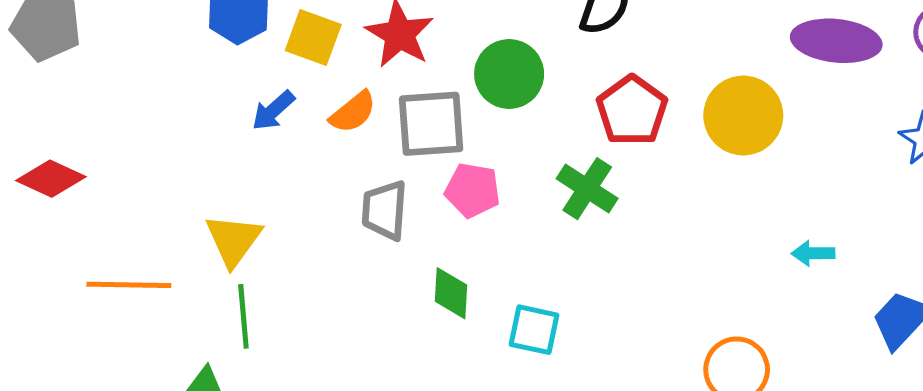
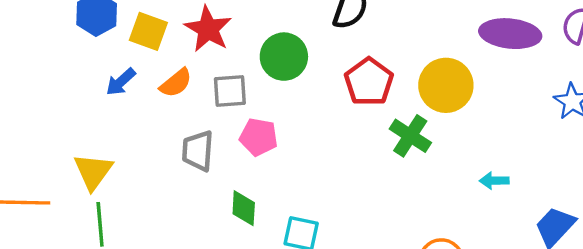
gray square: (431, 124) -> (230, 91), size x0.7
green cross: (587, 189) -> (410, 136), moved

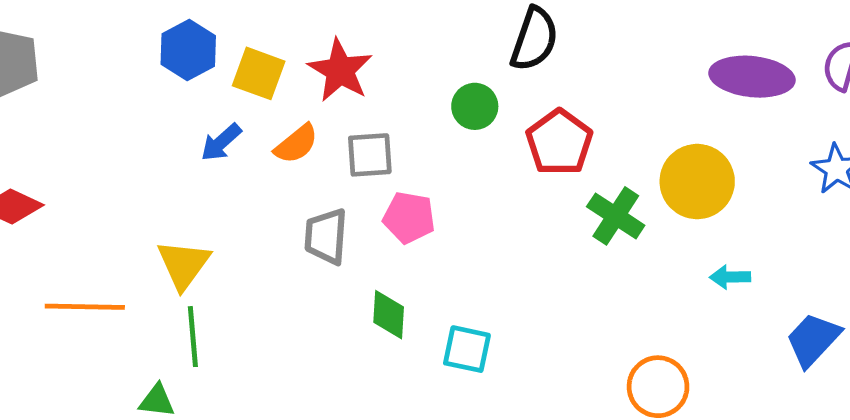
green circle: (284, 57) -> (475, 106), moved, size x0.7
yellow circle: (446, 85) -> (697, 182), moved

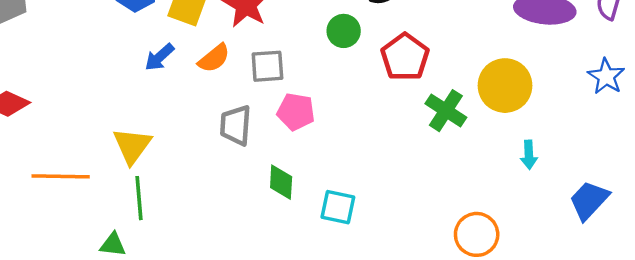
cyan arrow: (730, 277) -> (529, 155), turned -92

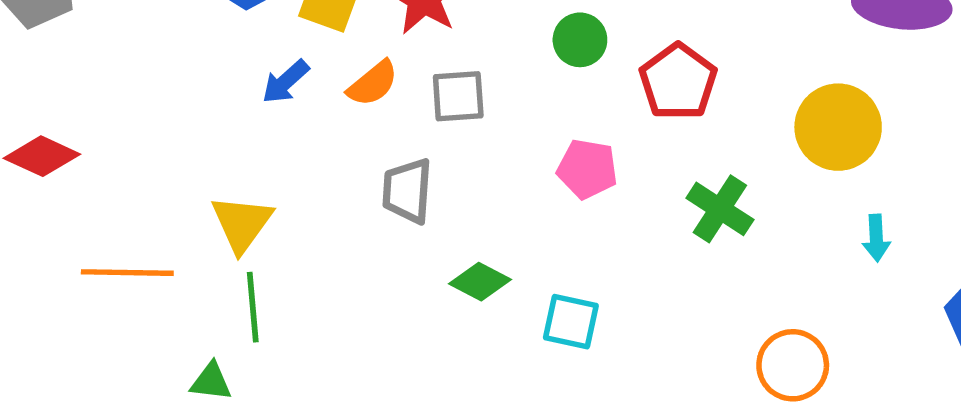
green cross: (446, 111) -> (720, 209), moved
pink pentagon: (296, 112) -> (587, 169), moved
green diamond: (281, 182) -> (480, 282), turned -66

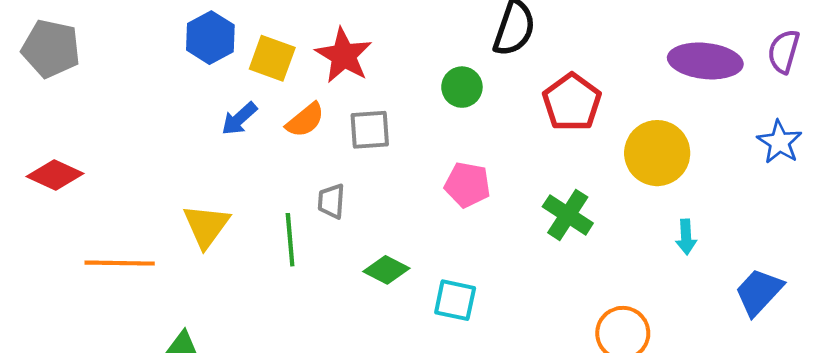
red pentagon: (678, 82) -> (572, 102), moved
gray trapezoid: (407, 191) -> (331, 201), size x0.7
green line: (253, 307) -> (290, 240), moved

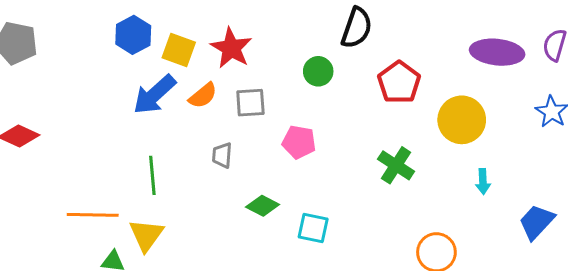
blue arrow: (239, 119) -> (154, 95), size x1.6
pink pentagon: (467, 185) -> (299, 142), moved
yellow triangle: (206, 226) -> (146, 235), moved
green line: (290, 240) -> (152, 175), moved
orange line: (120, 263) -> (93, 215), moved

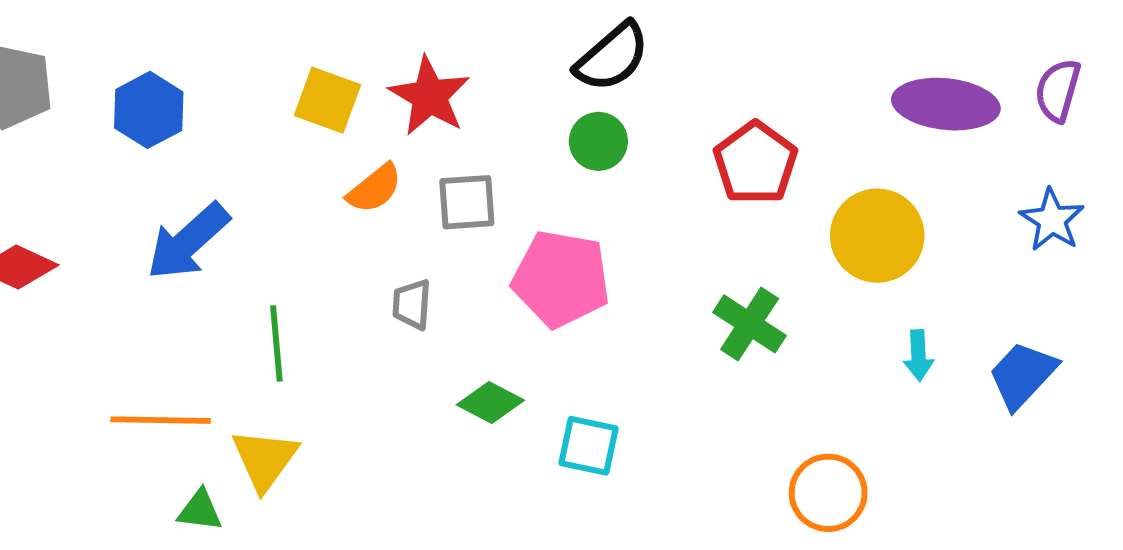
black semicircle: (357, 28) -> (612, 57), moved, turned 30
blue hexagon: (133, 35) -> (149, 110), moved
blue arrow: (154, 95) -> (188, 242), moved
pink pentagon: (299, 142) -> (561, 279), size x1.5
blue trapezoid: (537, 222) -> (1022, 375), moved

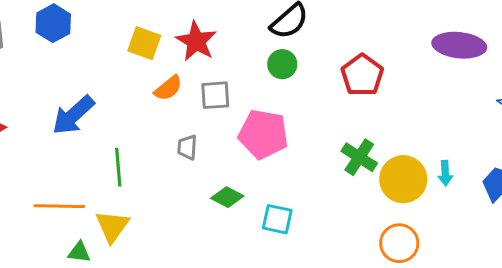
blue hexagon: (149, 110) -> (53, 23), moved
yellow circle: (877, 236) -> (403, 179), moved

